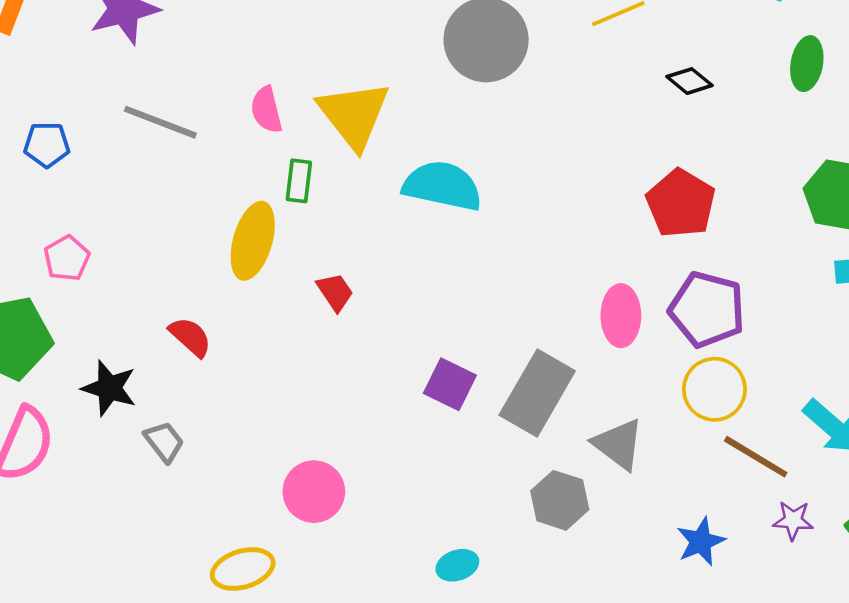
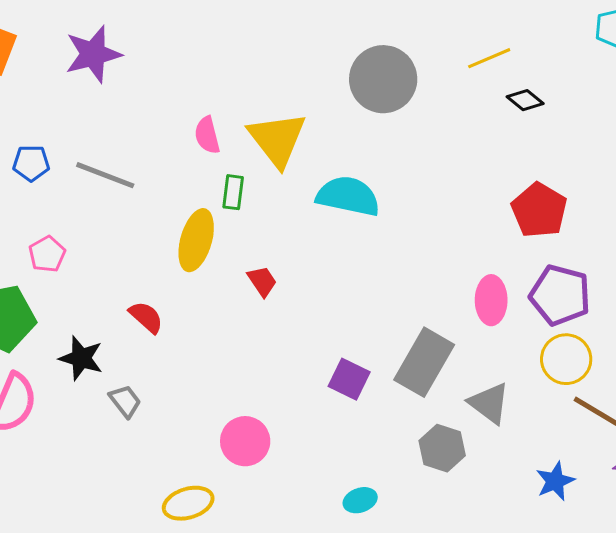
black diamond: (690, 81) -> (525, 100), moved
gray line: (160, 122) -> (105, 175), moved
purple square: (450, 384) -> (349, 379), moved

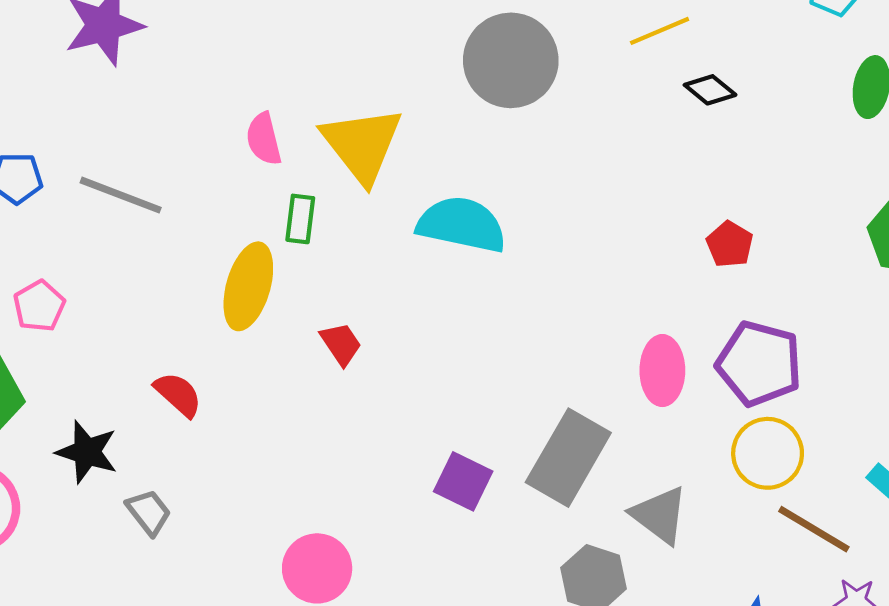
red pentagon: (539, 210) -> (730, 244), size x0.6

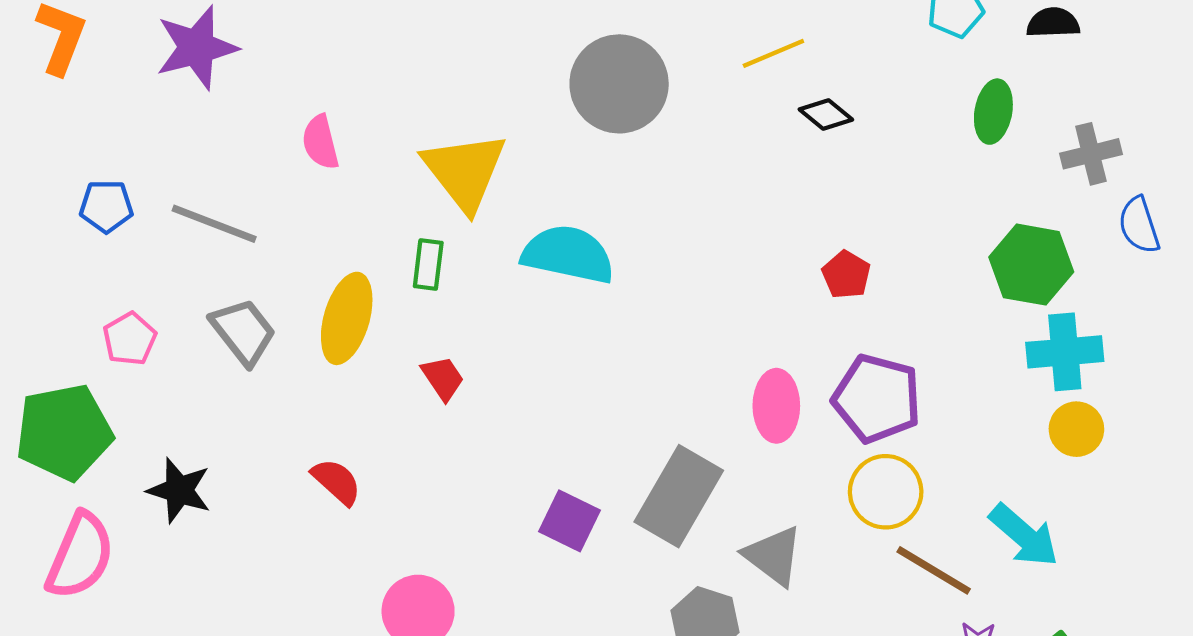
pink semicircle: (264, 139) -> (320, 142), moved
green rectangle: (300, 219) -> (428, 265), moved
red semicircle: (178, 394) -> (336, 482), moved
gray trapezoid: (149, 512) -> (243, 332), moved, size x1.4

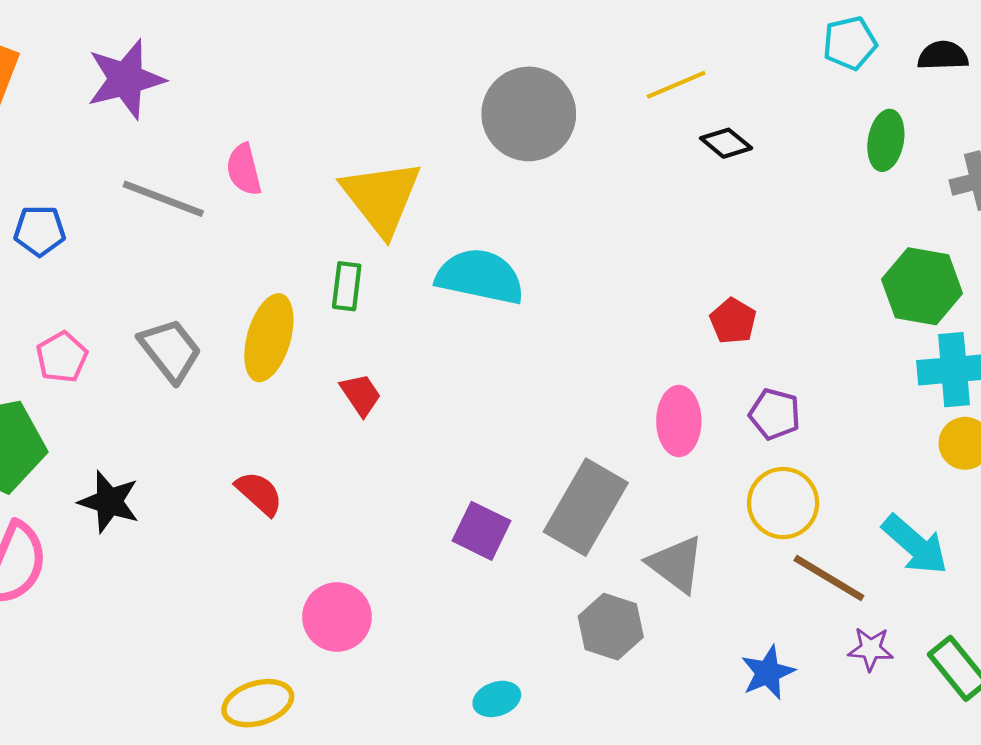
gray line: (214, 224) -> (163, 199), moved
red pentagon: (846, 275) -> (733, 321), moved
purple pentagon: (877, 399) -> (775, 414), size x0.6

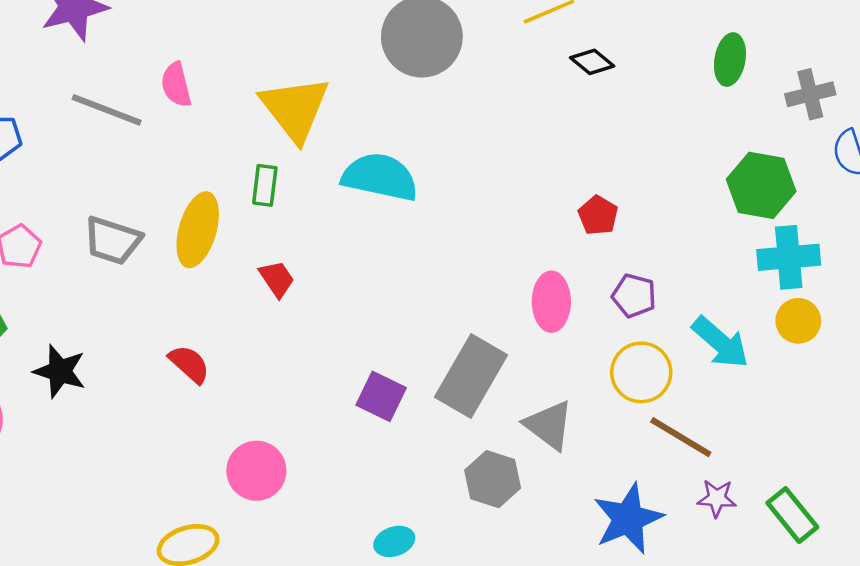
gray trapezoid: (170, 350) -> (113, 241), turned 146
cyan arrow: (915, 545) -> (720, 342), moved
blue star: (768, 673) -> (628, 519), size x1.5

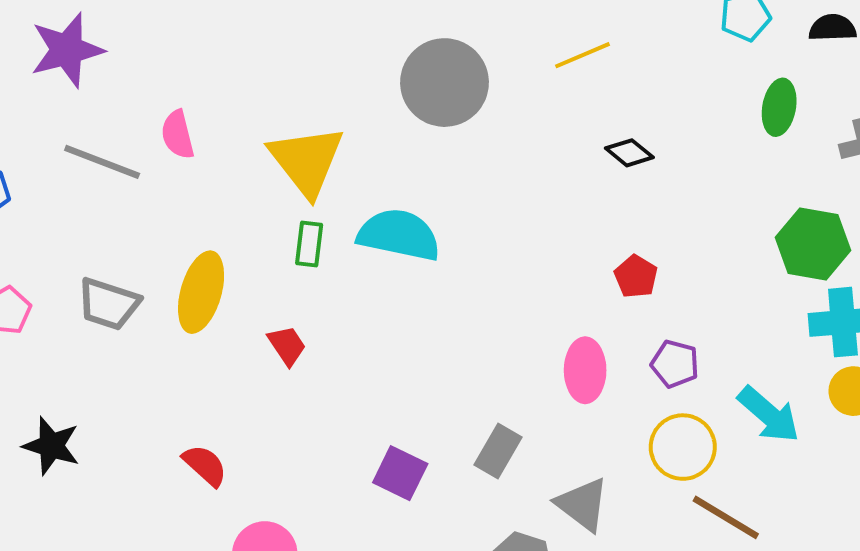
black diamond: (592, 62) -> (629, 153), moved
green rectangle: (265, 185) -> (309, 244), moved
red semicircle: (189, 364) -> (205, 465), moved
gray rectangle: (471, 376) -> (498, 451), size x0.6

